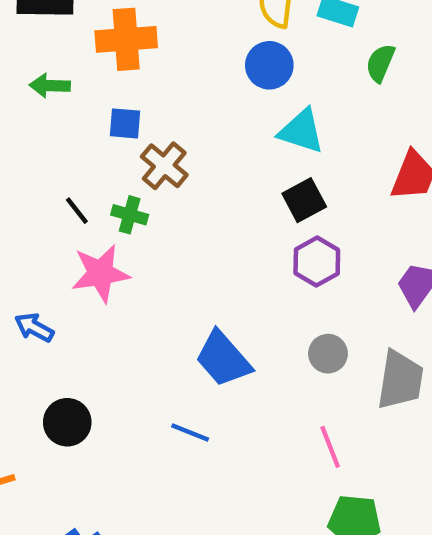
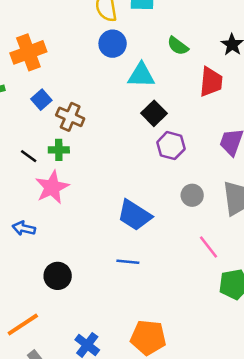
green semicircle: (380, 63) -> (178, 46), moved, turned -60
blue square: (125, 123) -> (41, 100), turned -30

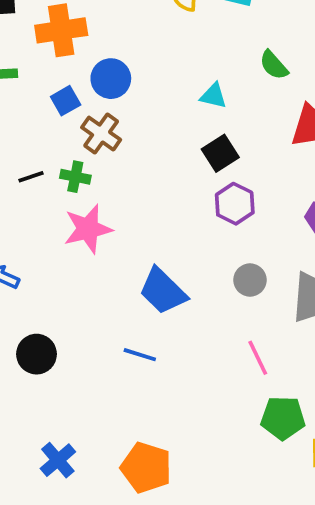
blue circle: (113, 44) -> (111, 79), moved
cyan triangle: (141, 75) -> (213, 96), size x0.7
black line: (29, 156) -> (31, 177), turned -66
pink star: (52, 187) -> (88, 229), moved

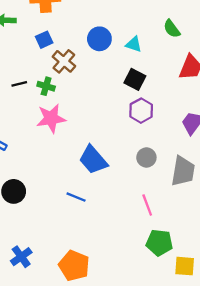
blue circle: (111, 79) -> (99, 39), moved
black square: (220, 153) -> (135, 79), turned -35

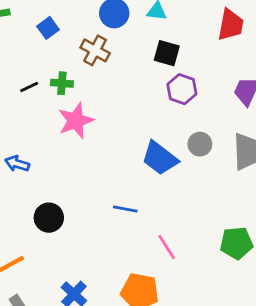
brown cross: (64, 61) -> (95, 50), moved
blue trapezoid: (93, 160) -> (160, 158), moved
pink line: (147, 205) -> (167, 247), moved

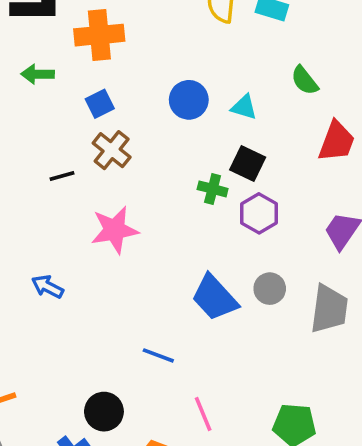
brown cross: (95, 50) -> (112, 150), moved
green cross: (62, 83) -> (213, 189), moved
blue arrow: (17, 164) -> (48, 287), moved
black circle: (49, 218) -> (104, 412), moved

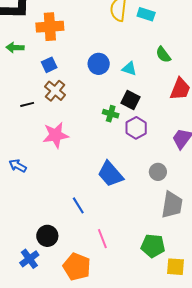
gray circle: (270, 289) -> (158, 172), moved
gray trapezoid: (329, 309) -> (172, 205), moved
blue line: (158, 355) -> (78, 205), turned 36

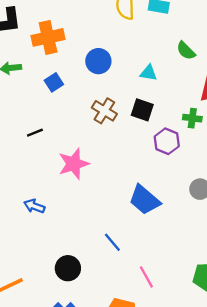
blue circle: (99, 64) -> (98, 61), moved
brown cross: (55, 91) -> (104, 111), moved
black square: (130, 100) -> (142, 110), moved
green cross: (111, 114) -> (192, 118), moved
black circle: (47, 236) -> (68, 268), moved

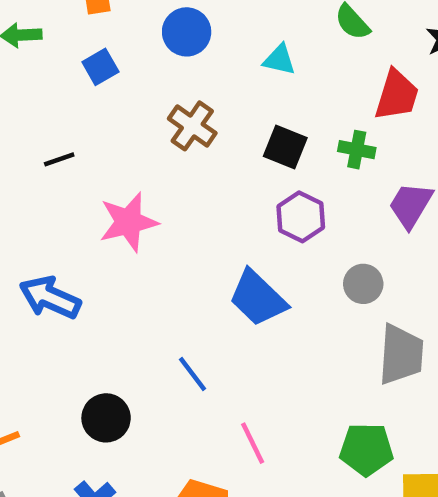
black square: (142, 110) -> (285, 147), moved
purple hexagon: (167, 141) -> (301, 217), moved
blue arrow: (34, 206) -> (50, 298), size x1.5

